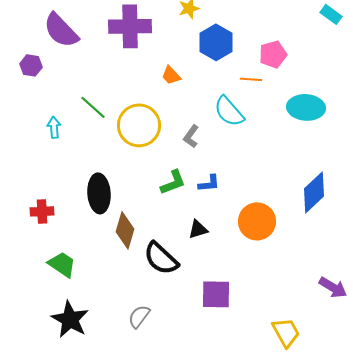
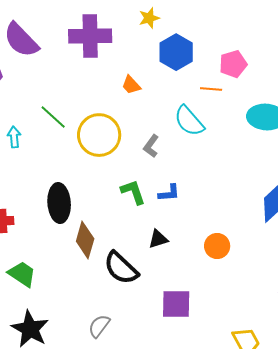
green L-shape: (173, 182) -> (133, 192), turned -88
orange circle: (257, 221) -> (217, 246), moved, size x0.7

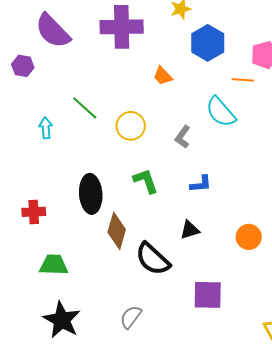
yellow circle: (99, 135) -> (131, 126), size x0.7
green L-shape: (133, 192) -> (146, 181), moved
green trapezoid: (22, 274) -> (54, 265), turned -32

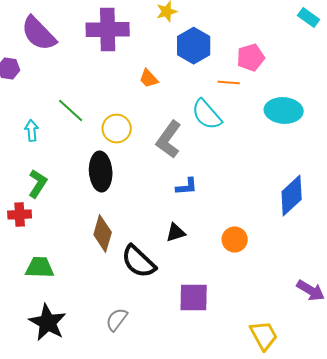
gray L-shape: (183, 137) -> (169, 140), size x1.6
green L-shape: (146, 181) -> (38, 184), moved, turned 52
black ellipse: (91, 194) -> (101, 172), moved

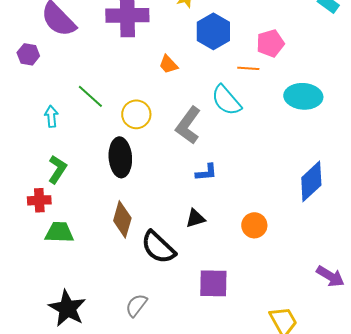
green trapezoid: (40, 268) -> (59, 232), moved

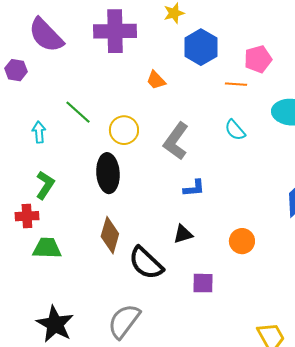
cyan semicircle: (226, 100) -> (235, 130), moved, size x0.7
purple square: (213, 283) -> (203, 283), moved, size x0.7
gray semicircle: (136, 305) -> (124, 321), size x1.5

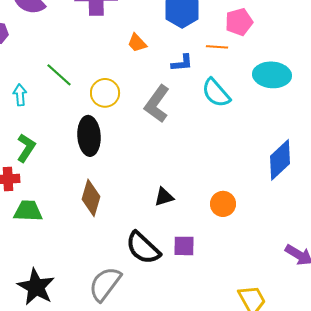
cyan semicircle: (235, 130) -> (216, 93), size x1.4
blue L-shape: (194, 188) -> (182, 63), moved
black semicircle: (146, 263) -> (143, 248), moved

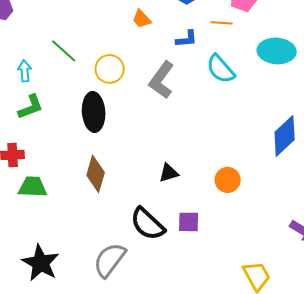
green L-shape: (26, 148) -> (31, 107), moved, turned 36

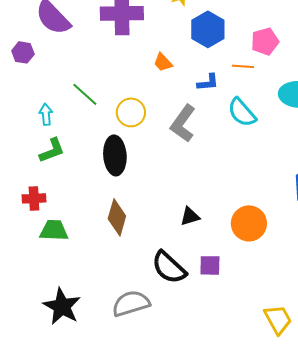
orange circle: (228, 180) -> (249, 223), size x1.4
gray semicircle: (110, 260) -> (131, 303), turned 36

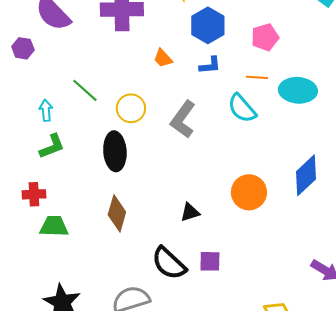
orange line: (243, 66) -> (257, 77), moved
blue L-shape: (208, 82) -> (210, 65), moved
orange circle: (249, 223) -> (249, 192), moved

